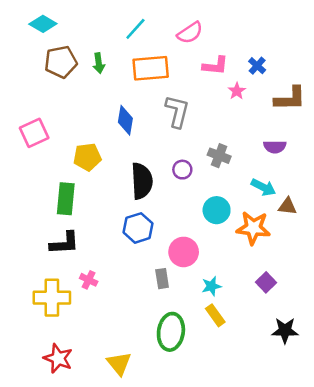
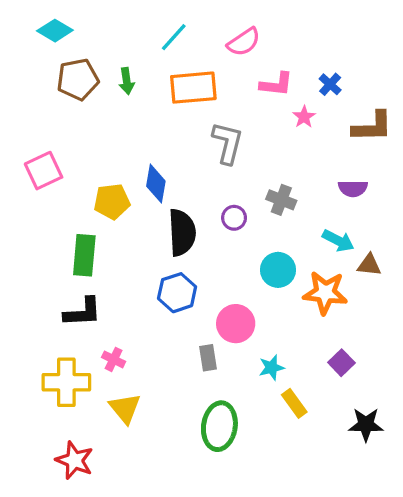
blue diamond: (125, 120) -> (156, 184), moved
yellow rectangle: (215, 315) -> (294, 403), moved
yellow triangle: (119, 363) -> (125, 408), moved

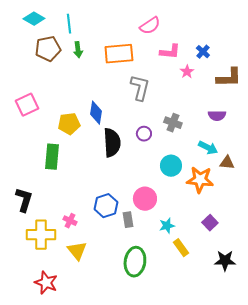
cyan line: (174, 37) -> (69, 24), moved, turned -48
blue hexagon: (177, 293) -> (106, 206), moved
black L-shape: (83, 312) -> (24, 200), moved, turned -70

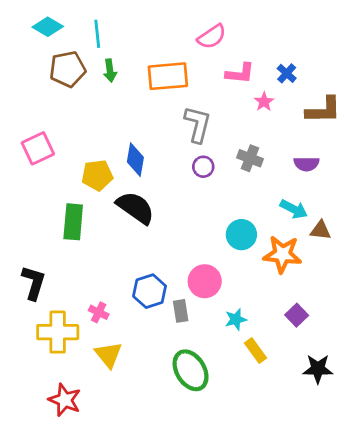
gray cross: (173, 123) -> (250, 158), moved
purple circle: (144, 134) -> (203, 167), moved
black semicircle: (112, 143) -> (135, 208), moved, turned -52
green ellipse: (135, 262) -> (191, 370), turned -40

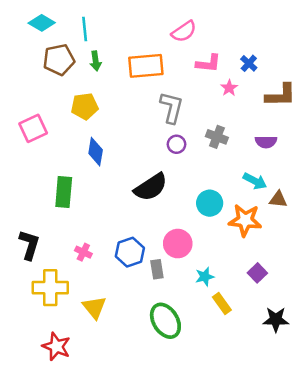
blue diamond: (135, 160) -> (96, 152), moved
yellow pentagon: (97, 175) -> (85, 106), moved
black semicircle: (135, 208) -> (151, 187), moved, turned 112
pink cross: (99, 312) -> (83, 252), moved

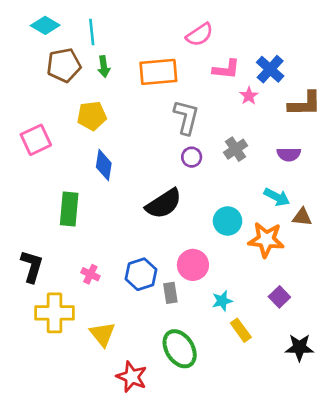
blue cross: (249, 63) -> (270, 69), size x1.5
gray cross: (217, 137) -> (236, 149), turned 35
red star: (56, 347) -> (132, 377), moved

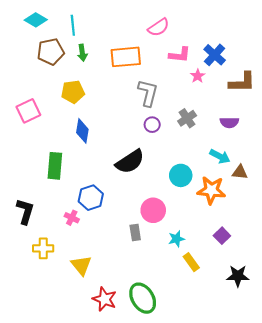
blue hexagon: (141, 274) -> (91, 198), moved
yellow cross: (54, 313) -> (43, 248), size x0.7
green ellipse: (180, 349) -> (143, 298), moved

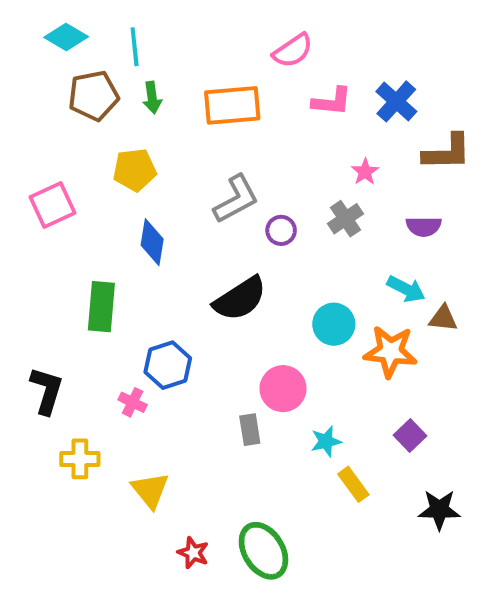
pink star: (198, 76) -> (365, 172), moved
gray L-shape: (148, 93) -> (236, 199), moved, turned 48
red star: (105, 299) -> (193, 553), size x0.7

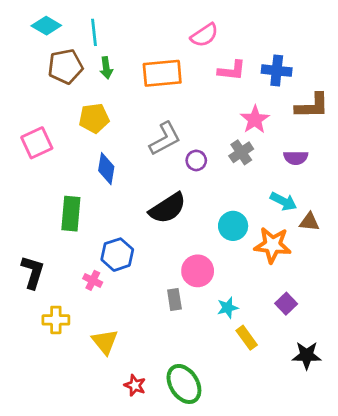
blue cross: (396, 101) -> (277, 71), turned -36
pink star: (365, 172) -> (255, 120), size x1.5

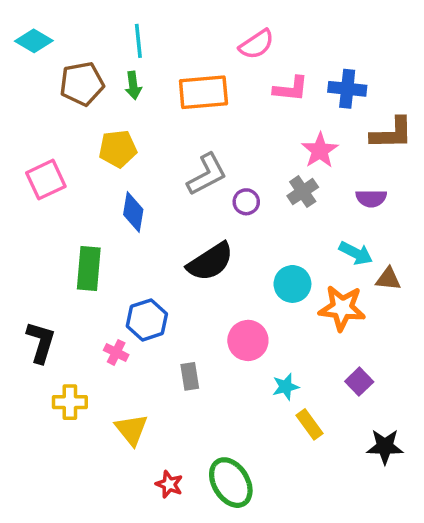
cyan diamond: (46, 26) -> (34, 41), moved
cyan line: (94, 32) -> (138, 41), moved
gray rectangle: (174, 299) -> (190, 376), moved

